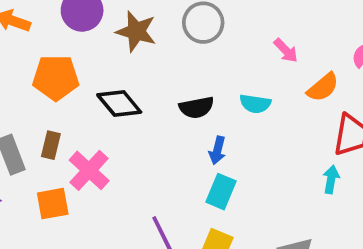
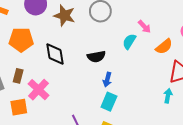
black diamond: (119, 103) -> (55, 54), turned 30
cyan semicircle: (255, 104) -> (129, 42), moved, turned 112

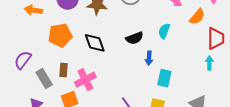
cyan semicircle: (129, 42) -> (164, 31), moved
pink cross: (38, 90) -> (85, 80), turned 30
cyan rectangle: (109, 102) -> (164, 78), moved

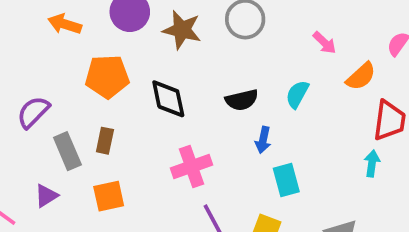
cyan rectangle: (164, 78) -> (286, 180), turned -36
pink cross: (85, 80) -> (191, 167), moved

